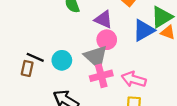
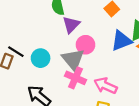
purple triangle: (104, 19) -> (71, 25), moved, turned 42
pink cross: (101, 76) -> (75, 78), turned 30

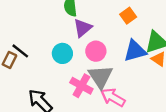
cyan circle: (41, 58) -> (62, 53), moved
gray triangle: (73, 59) -> (100, 77), moved

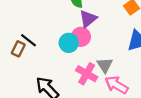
pink circle: (96, 51) -> (81, 37), moved
gray triangle: (100, 77) -> (105, 65), size x0.7

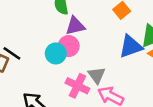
purple triangle: (88, 19) -> (75, 26), turned 30

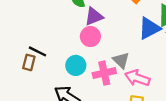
cyan circle: (56, 53) -> (76, 65), moved
pink cross: (77, 86) -> (104, 73), turned -30

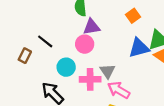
black line: (38, 51) -> (45, 41), moved

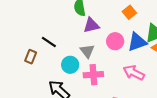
pink circle: (85, 44) -> (115, 41), moved
gray triangle: (107, 71) -> (87, 51), moved
pink arrow: (119, 90) -> (134, 73), moved

